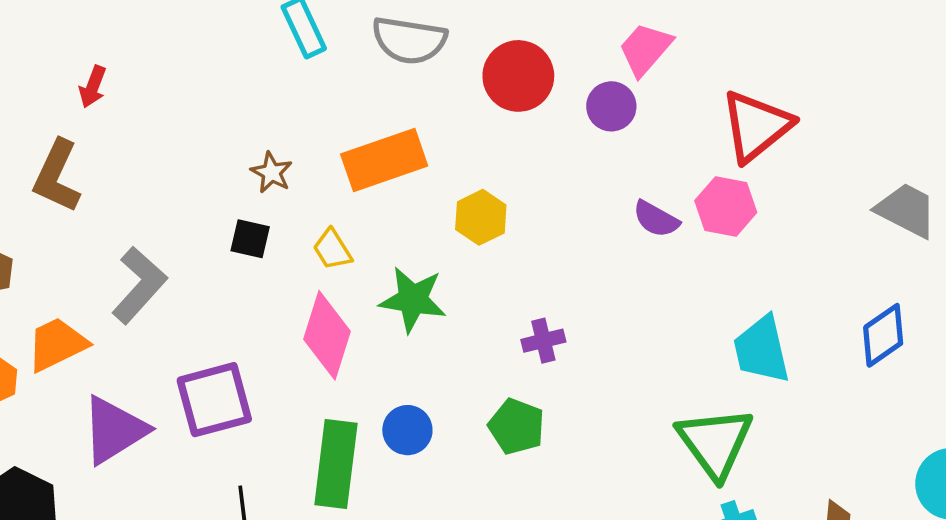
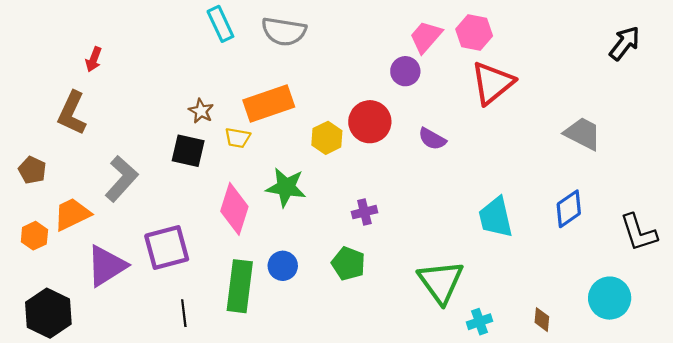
red circle: (518, 76) -> (370, 122), moved
pink hexagon: (726, 207) -> (474, 32), moved
black square: (250, 239) -> (188, 151), size x1.4
yellow trapezoid: (332, 249) -> (238, 138), moved, turned -48
green triangle: (715, 443) -> (441, 282), moved

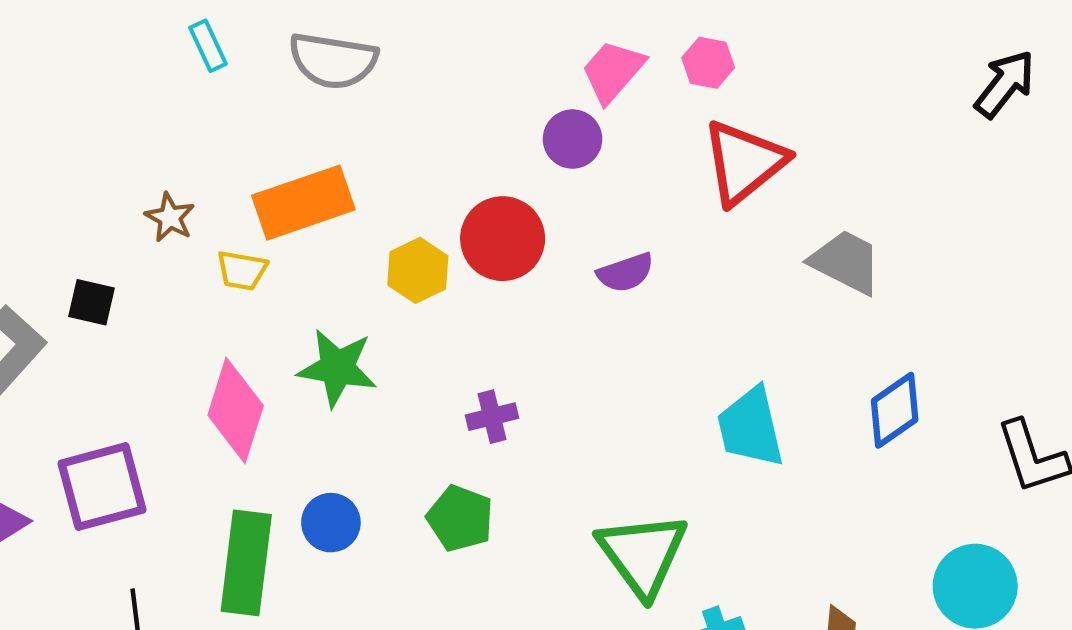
cyan rectangle: (220, 24) -> (208, 46), size x0.7
pink hexagon: (474, 32) -> (708, 63), size x0.7
gray trapezoid: (583, 134) -> (846, 262), moved
purple semicircle: (432, 139) -> (625, 273), turned -48
black square: (188, 151) -> (91, 302), moved, size x0.7

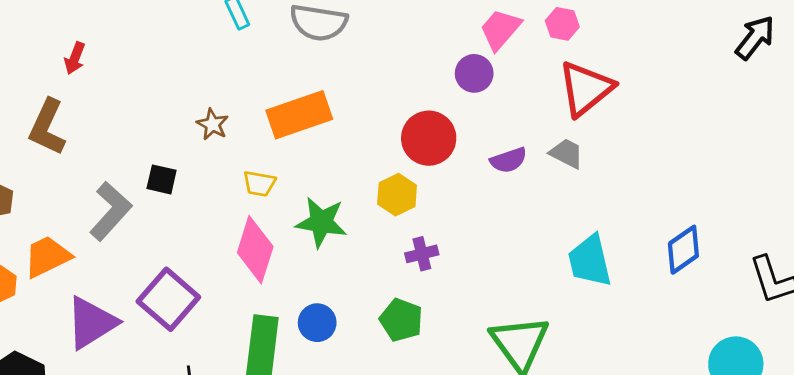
gray trapezoid: (846, 262) -> (566, 153), moved, size x0.7
yellow trapezoid: (242, 270) -> (259, 184), moved
yellow hexagon: (418, 270) -> (397, 195), moved
purple square: (102, 487) -> (168, 299), turned -34

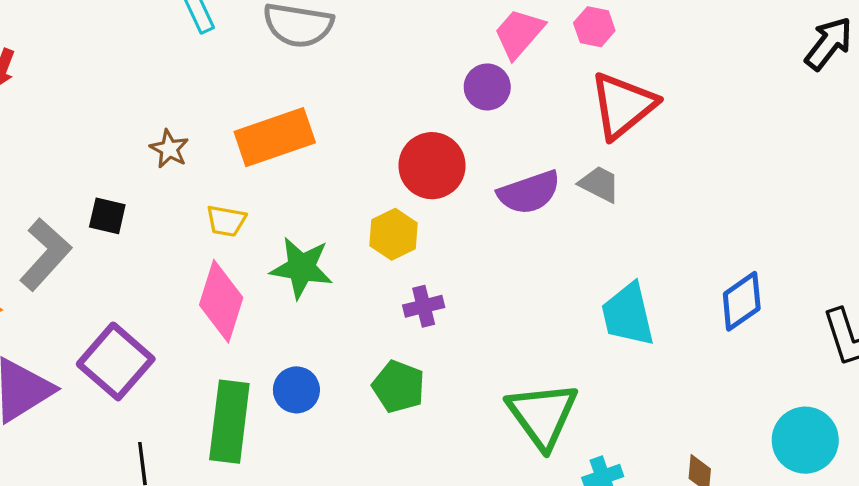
purple semicircle: (509, 160) -> (529, 192), size x1.4

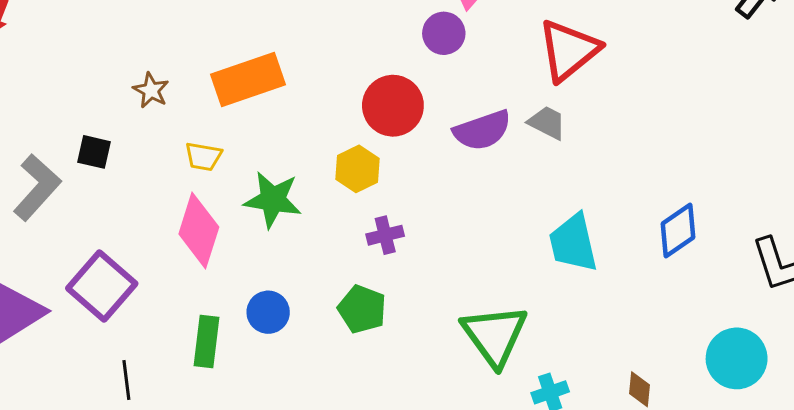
green rectangle: (229, 422) -> (206, 341), size x0.7

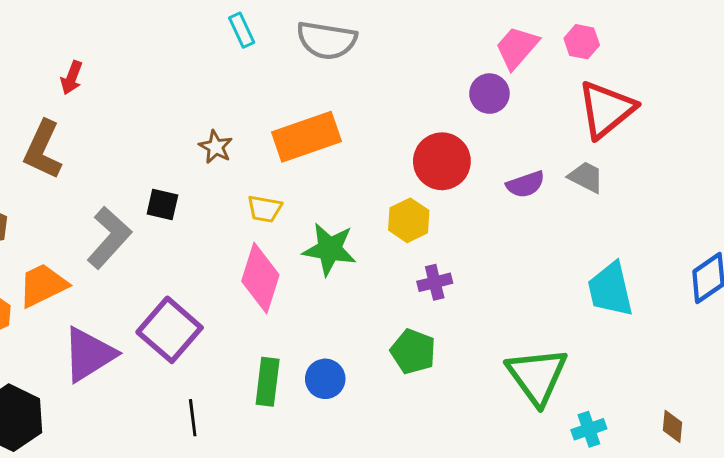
purple semicircle: (482, 130) -> (525, 184), size x0.7
blue circle: (268, 312) -> (325, 379), moved

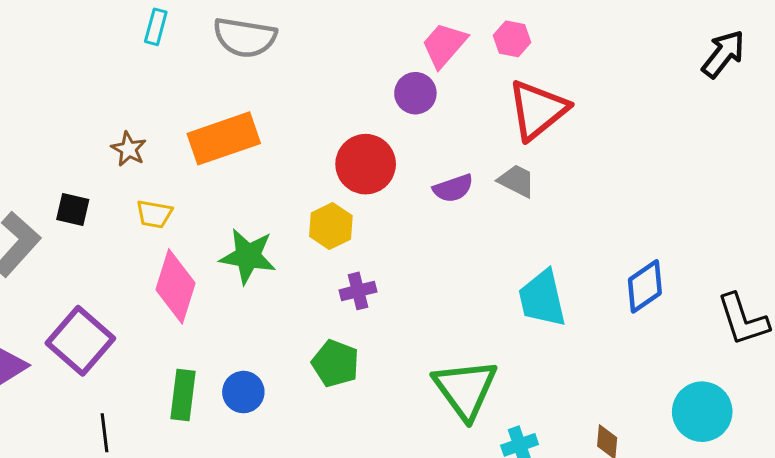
cyan rectangle: (242, 30) -> (156, 27), turned 40
yellow trapezoid: (265, 209) -> (154, 214), moved

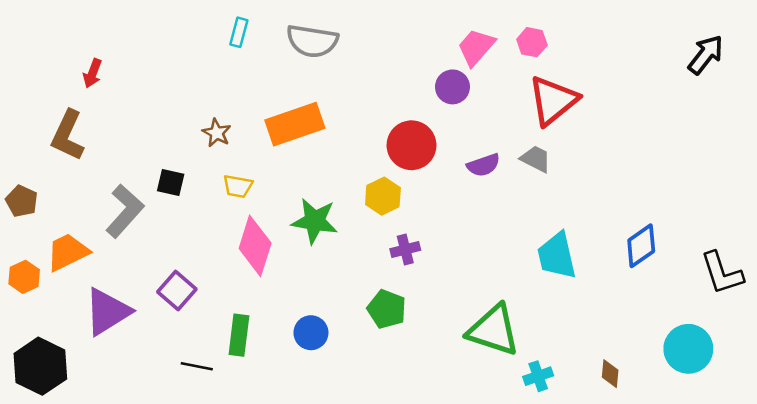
purple square: (80, 341) -> (177, 290), size x0.7
green triangle: (465, 389) -> (493, 330), turned -36
green rectangle: (183, 395) -> (239, 335), moved
black line: (105, 433) -> (197, 366), turned -72

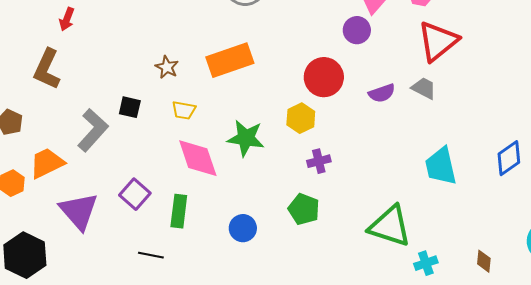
pink diamond: (255, 246) -> (198, 158), turned -36
purple triangle: (107, 312) -> (79, 211), turned -39
green rectangle: (239, 335) -> (179, 211), moved

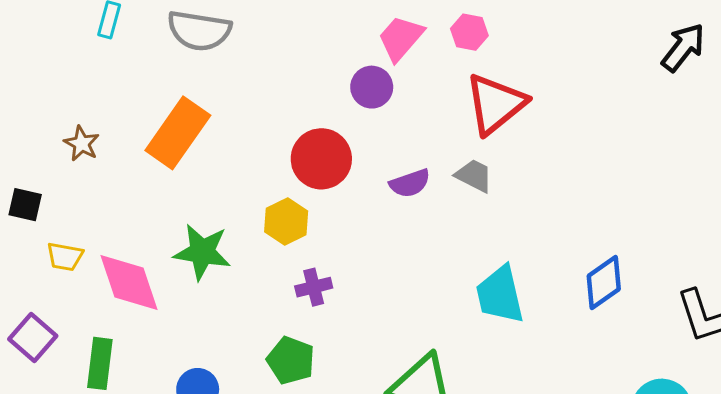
orange rectangle: (230, 60) -> (178, 133), turned -36
yellow trapezoid: (184, 110) -> (65, 257), moved

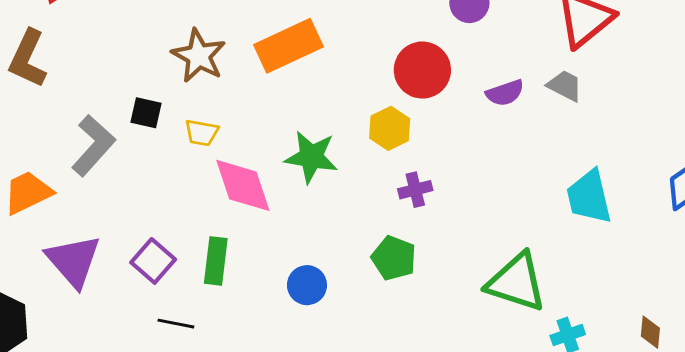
orange rectangle: (178, 133) -> (288, 46), turned 30
brown star: (82, 144) -> (199, 56), size x1.6
yellow trapezoid: (65, 257) -> (202, 133), moved
purple square: (33, 337) -> (153, 261), moved

